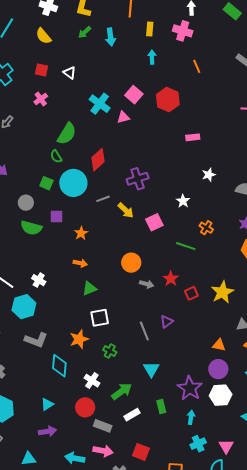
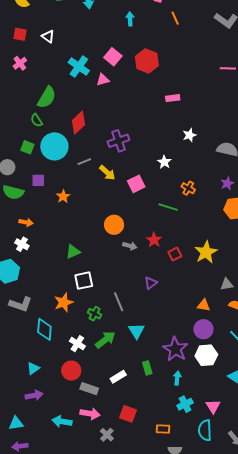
orange line: (197, 66) -> (175, 18), moved
orange arrow: (80, 263) -> (26, 222), moved
gray line: (144, 331) -> (119, 302), moved
green arrow: (122, 391) -> (105, 340), moved

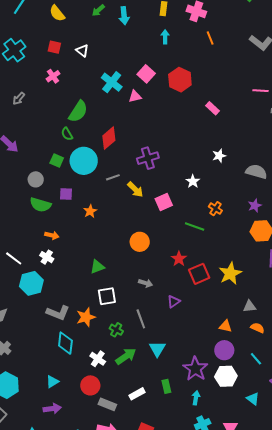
pink rectangle: (173, 98) -> (213, 108), moved, turned 48
gray arrow: (130, 246) -> (146, 283), moved
red square: (175, 254) -> (199, 274), size x1.5
gray L-shape: (21, 304) -> (58, 313), moved

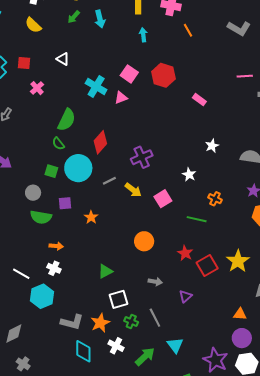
red square: (54, 47) -> (24, 63), moved
green cross: (116, 330) -> (131, 321), moved
white cross: (98, 359) -> (116, 346), moved

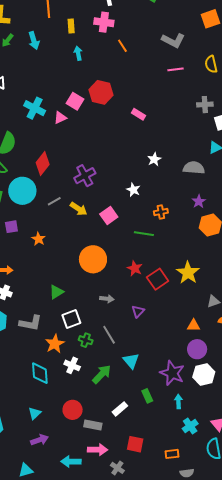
pink square: (129, 74) -> (75, 101), moved
pink line: (245, 76) -> (175, 69), moved
orange cross: (215, 199) -> (161, 212), turned -32
orange circle: (144, 241) -> (93, 259), size x1.4
gray L-shape: (72, 322) -> (31, 323), moved

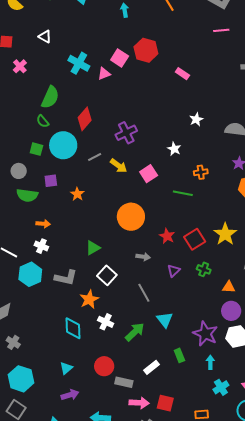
red star: (135, 268) -> (167, 236), moved
white square: (71, 319) -> (107, 275), turned -30
green cross: (86, 340) -> (204, 269), moved
pink arrow: (98, 450) -> (139, 403), moved

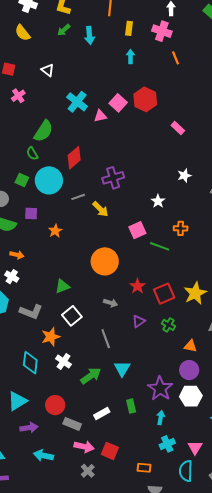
pink square: (149, 174) -> (137, 230), moved
cyan triangle: (66, 368) -> (17, 401), size x1.5
purple arrow: (70, 395) -> (29, 428), moved

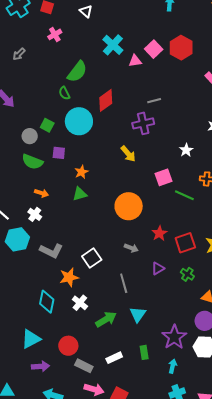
green square: (22, 180) -> (47, 125), moved
gray line: (78, 197) -> (154, 101), moved
green triangle: (62, 286) -> (80, 194), moved

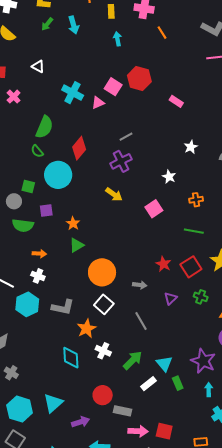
green line: (184, 195) -> (194, 231), moved
orange circle: (129, 206) -> (102, 272), moved
cyan triangle: (138, 314) -> (164, 364), moved
cyan triangle: (31, 339) -> (53, 403), moved
white rectangle: (114, 358) -> (149, 384), moved

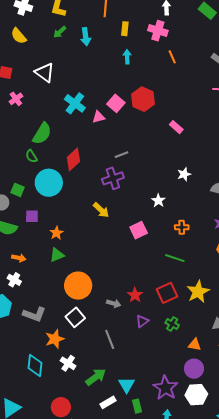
white triangle: (38, 66) -> (45, 73), size x1.5
red star: (163, 264) -> (135, 295), moved

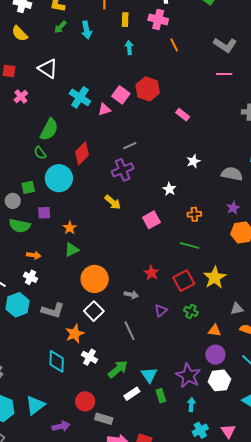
green square: (18, 190) -> (28, 187), turned -32
red star: (135, 295) -> (151, 273), moved

